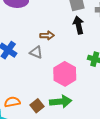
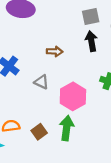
gray triangle: (36, 52) -> (41, 82), moved
green arrow: (61, 101) -> (67, 128), turned -80

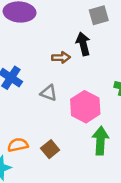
black arrow: (91, 41) -> (83, 44), moved
green arrow: (67, 128) -> (100, 141), moved

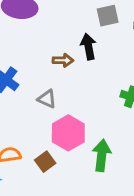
pink hexagon: (85, 107) -> (68, 133), moved

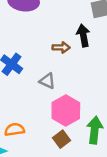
brown square: (45, 162) -> (61, 139), moved

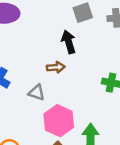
brown arrow: (61, 47) -> (56, 67), moved

